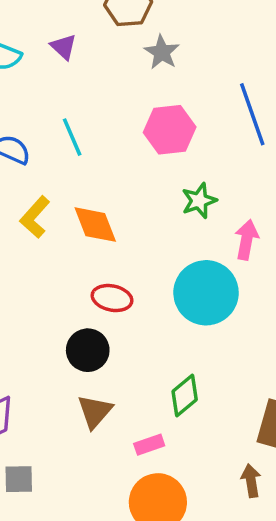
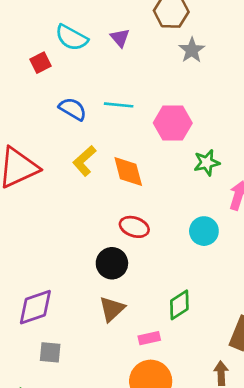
pink hexagon: (170, 130) -> (173, 123), moved
cyan line: (72, 137) -> (119, 105), turned -68
cyan circle: (206, 293) -> (204, 231), size x0.6

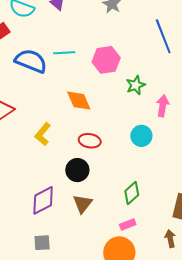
blue semicircle: (73, 109) -> (31, 61), size x1.5
yellow L-shape: (84, 161) -> (43, 134), moved
purple diamond: (35, 307) -> (43, 200), moved
pink rectangle: (149, 338) -> (128, 225), moved

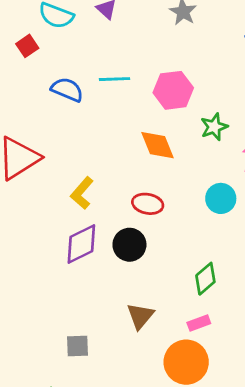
blue semicircle: (31, 61) -> (67, 90), size x0.7
orange diamond: (79, 101) -> (157, 145), moved
purple diamond: (43, 200) -> (81, 244), moved
brown triangle: (83, 204) -> (140, 316), moved

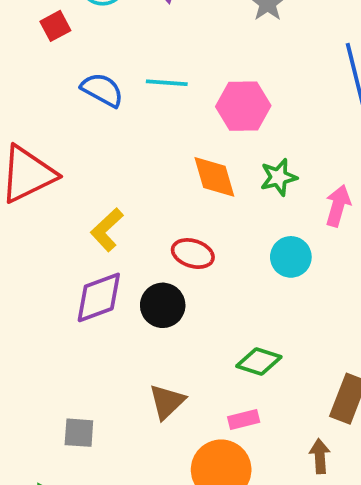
green star: (214, 127) -> (279, 177), moved
green diamond: (205, 279) -> (259, 362), turned 52

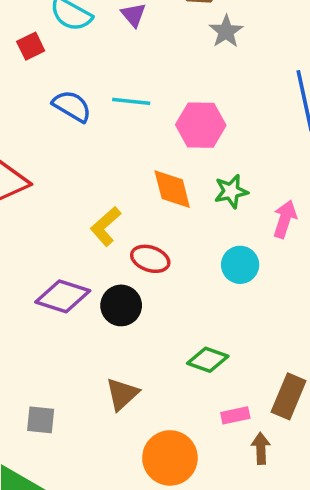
yellow L-shape: (107, 230) -> (106, 226), moved
purple diamond: (99, 297) -> (63, 296), turned 36
pink rectangle: (244, 420) -> (235, 415), moved

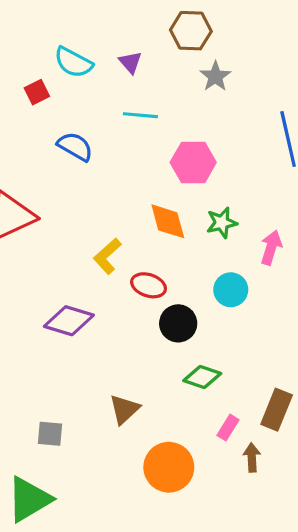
cyan line: (131, 101) -> (140, 115), moved
black circle: (121, 305) -> (178, 323), moved
pink rectangle: (235, 415) -> (228, 428), turned -45

